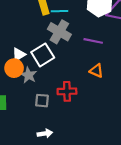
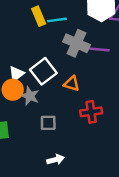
gray cross: (59, 32) -> (77, 43), moved
orange triangle: (96, 71) -> (72, 84), moved
red cross: (67, 91) -> (91, 112), moved

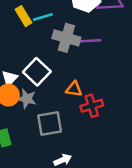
orange triangle: (72, 84) -> (74, 89), moved
gray square: (48, 123) -> (50, 124), size x1.5

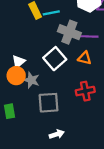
white square: (37, 72) -> (55, 59), moved
orange triangle: (74, 89) -> (85, 58), moved

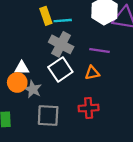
gray cross: (69, 32) -> (61, 44), moved
orange triangle: (85, 58) -> (92, 73), turned -32
white triangle: (19, 62) -> (22, 68), turned 32

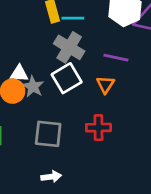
orange triangle: (92, 73) -> (105, 85), turned -49
gray star: (33, 89) -> (33, 87), moved

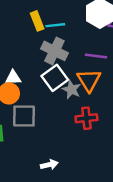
orange triangle: (105, 85) -> (89, 80), size x1.5
gray star: (33, 87) -> (71, 89), moved
gray square: (48, 134) -> (24, 116), moved

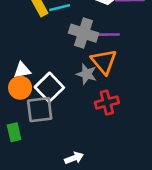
gray cross: (54, 51) -> (84, 33), moved
white square: (55, 78) -> (49, 87), moved

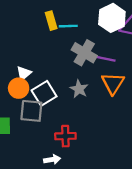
orange triangle: (104, 62) -> (113, 83), moved
white triangle: (22, 70) -> (24, 73), turned -42
red cross: (107, 103) -> (65, 136), moved

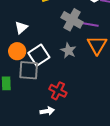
white triangle: (24, 73) -> (21, 27), moved
red cross: (65, 136) -> (58, 91), turned 30

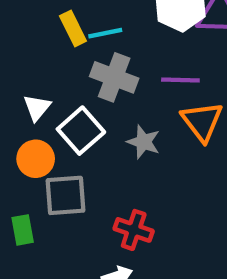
gray cross: (72, 20) -> (114, 77), moved
white square: (39, 55) -> (81, 131), moved

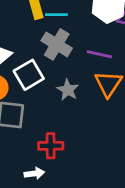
red cross: (134, 230) -> (51, 146), turned -30

